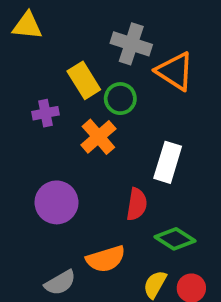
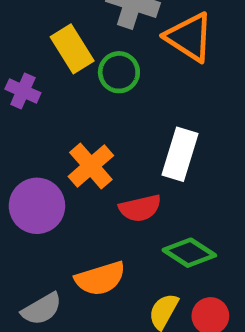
purple cross: (46, 113) -> (23, 91), turned 35
orange cross: (98, 137) -> (91, 166), moved
red semicircle: (137, 204) -> (140, 208), turned 68

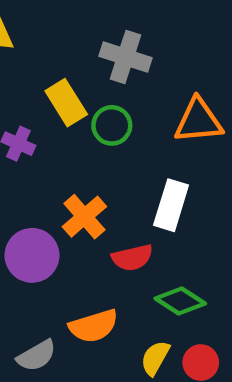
orange triangle: (189, 37) -> (198, 121), moved, turned -38

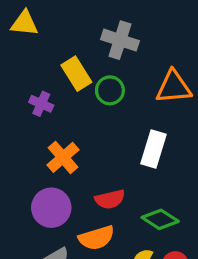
orange cross: (84, 217) -> (63, 157), moved
purple circle: (32, 255) -> (51, 208), moved
red semicircle: (132, 258) -> (110, 199), moved

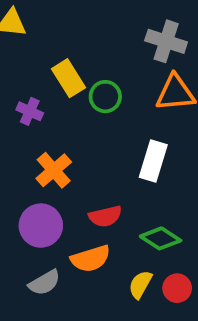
gray cross: (120, 40) -> (166, 41), moved

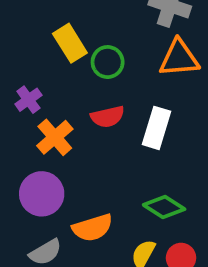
purple cross: (30, 111) -> (28, 100), moved, turned 30
red semicircle: (105, 216) -> (108, 117), moved

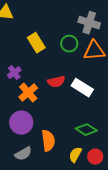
green circle: (108, 62) -> (69, 44), moved
white rectangle: (157, 128) -> (82, 88), turned -75
orange semicircle: (92, 228) -> (48, 141), turned -80

